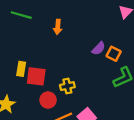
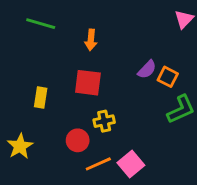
red square: (36, 76) -> (88, 83), moved

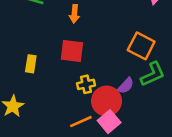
purple semicircle: (147, 69) -> (126, 86), moved
orange square: (168, 77) -> (141, 46), size x1.5
red circle: (78, 140) -> (107, 101), moved, size x1.5

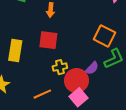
yellow rectangle: (31, 64) -> (15, 50), size x1.5
orange line: (81, 122) -> (42, 94), moved

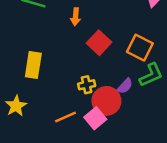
red square: (48, 40) -> (99, 43), moved, turned 36
pink square: (79, 97) -> (95, 118), moved

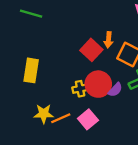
orange arrow: (75, 17) -> (108, 40), moved
red circle: (106, 101) -> (98, 84), moved
yellow star: (16, 106) -> (44, 114), moved, turned 30

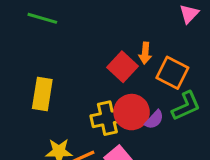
yellow cross: (80, 89) -> (107, 118), size x1.5

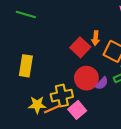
yellow cross: (107, 118) -> (62, 96), moved

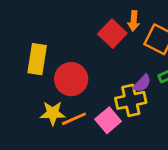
red circle: (86, 78) -> (71, 79), moved
yellow cross: (62, 96) -> (131, 100), moved

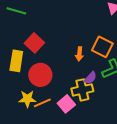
orange arrow: (134, 21) -> (79, 54), moved
red square: (112, 34) -> (34, 43), moved

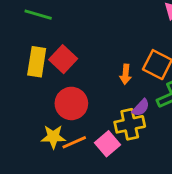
yellow rectangle: (16, 61) -> (37, 62), moved

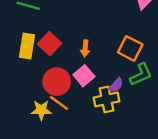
orange arrow: (126, 74) -> (85, 48), moved
orange line: (74, 142) -> (59, 103), moved, turned 60
pink square: (107, 144) -> (84, 76), moved

